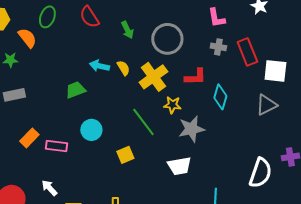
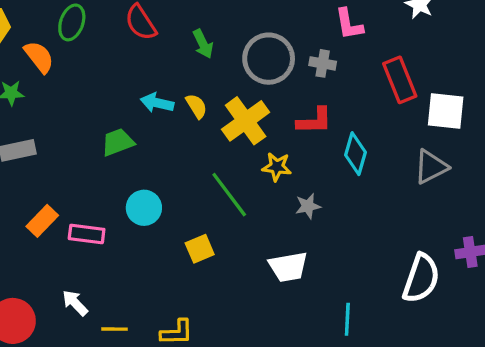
gray cross: (218, 47) -> (323, 63), moved
gray star: (191, 129) -> (308, 206), size x0.6

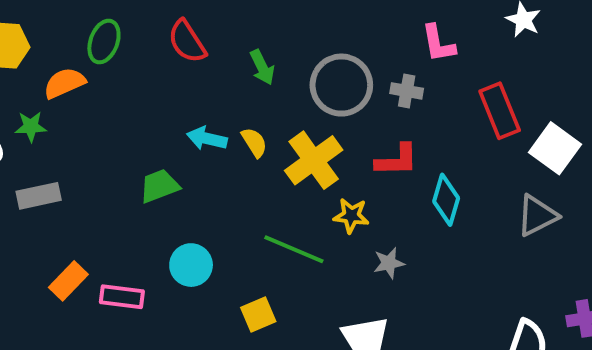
orange semicircle: (39, 57) -> (64, 83), turned -76
white square: (446, 111) -> (555, 148), turned 30
green line: (229, 195) -> (294, 249), turned -30

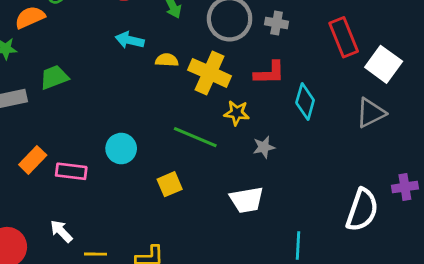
cyan arrow: (207, 138) -> (130, 40), moved
yellow semicircle: (254, 142) -> (167, 60), turned -55
yellow cross: (314, 160) -> (210, 73), turned -30
green trapezoid: (159, 186) -> (54, 77), moved

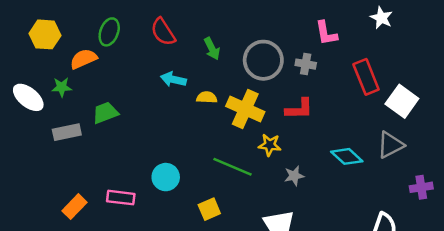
cyan diamond: (305, 101) -> (347, 156), moved, turned -64
orange rectangle: (33, 160) -> (74, 207), moved
purple cross: (405, 187) -> (421, 187), moved

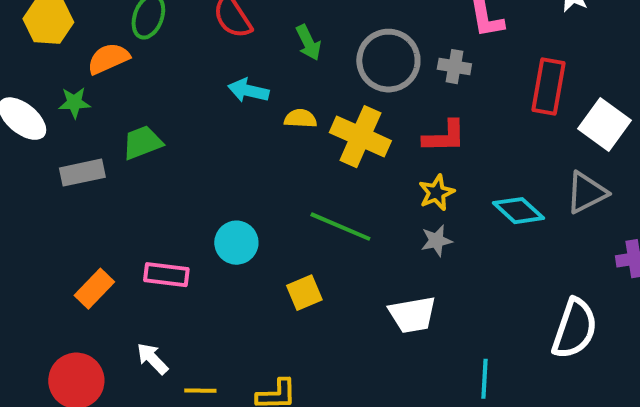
red rectangle: (366, 77) -> (549, 87), turned 32
yellow star: (270, 145) -> (436, 193), moved, turned -30

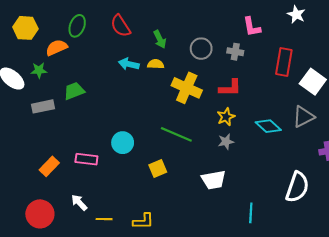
gray circle: (388, 61) -> (201, 49), size x0.7
yellow semicircle: (300, 119) -> (156, 64), moved

